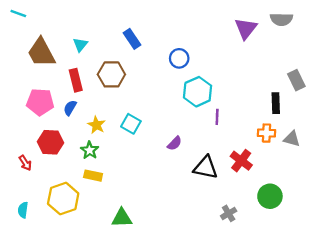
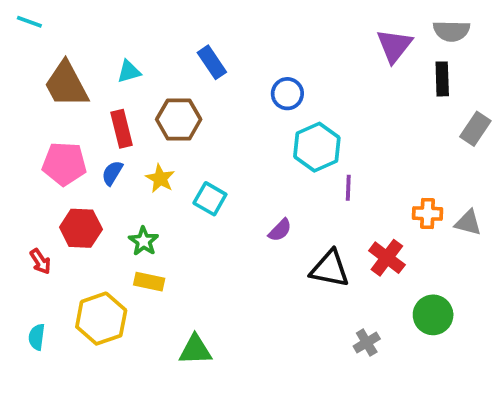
cyan triangle: (80, 45) -> (129, 72), turned 35
gray rectangle: (296, 80) -> (475, 129), turned 60
black rectangle: (276, 103) -> (442, 79), moved
yellow star: (96, 125) -> (160, 178), moved

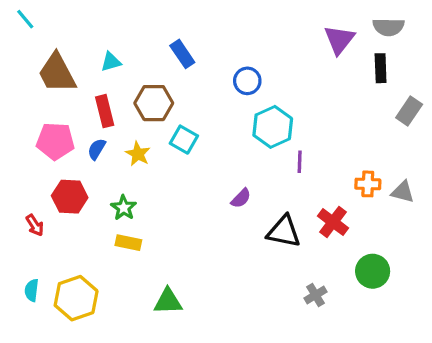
cyan line: (29, 22) -> (25, 19), turned 30
cyan square: (210, 199) -> (184, 140), moved
yellow hexagon: (101, 319) -> (76, 298), moved

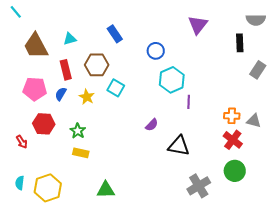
gray semicircle: (388, 27) -> (256, 20), moved
purple triangle: (339, 40) -> (198, 25), moved
red cross: (333, 222) -> (233, 140), moved
gray cross: (315, 295) -> (199, 186), size x1.6

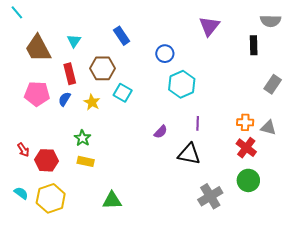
cyan triangle: (70, 39) -> (74, 41), turned -40
gray rectangle: (258, 70) -> (273, 84), moved
purple line: (189, 102) -> (198, 123), moved
red hexagon: (44, 124) -> (46, 160), moved
cyan semicircle: (20, 183) -> (21, 193), turned 120

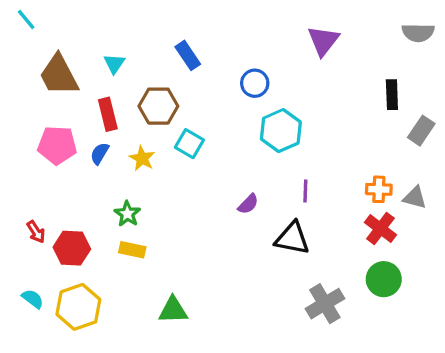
black rectangle: (254, 45) -> (392, 95), moved

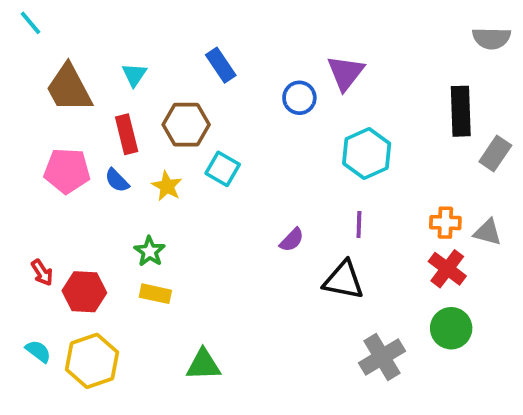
purple triangle: (323, 41) -> (346, 73), moved
black rectangle: (392, 95) -> (461, 111), size x1.4
cyan hexagon: (281, 131) -> (367, 153), moved
blue semicircle: (100, 153) -> (117, 180), turned -75

